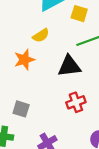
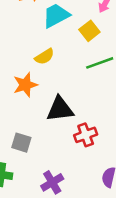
yellow square: (79, 14) -> (89, 31), turned 35
black triangle: (69, 66) -> (60, 109), moved

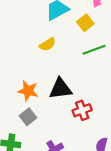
orange star: (25, 85) -> (28, 91), moved, turned 30
gray square: (21, 143) -> (28, 117), turned 35

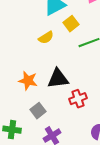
yellow square: (85, 23) -> (71, 24), moved
gray square: (28, 117) -> (38, 111), moved

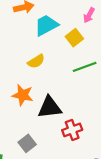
yellow square: (71, 24) -> (74, 38), moved
orange star: (28, 81) -> (23, 95), moved

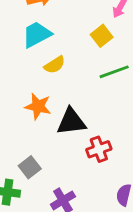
cyan trapezoid: (46, 25) -> (37, 34), moved
gray square: (27, 143) -> (30, 167), moved

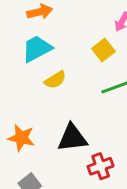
orange star: (38, 106) -> (21, 138), moved

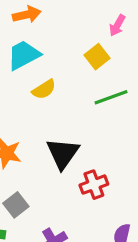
black triangle: (72, 138) -> (63, 153), turned -48

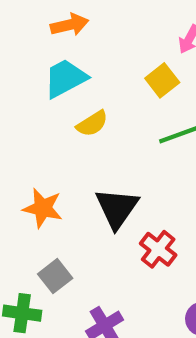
red cross: (94, 185) -> (158, 249), turned -32

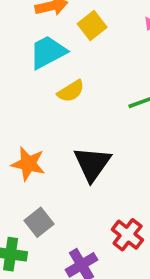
yellow square: (162, 80) -> (92, 26), moved
red cross: (158, 249) -> (128, 235), moved

